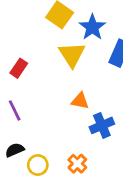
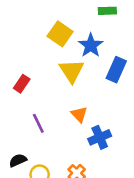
orange triangle: (80, 101) -> (79, 114), turned 36
purple line: (15, 110) -> (38, 123), moved

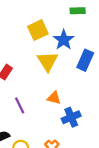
yellow square: (60, 34) -> (38, 30), turned 30
orange triangle: (79, 114) -> (54, 98), turned -32

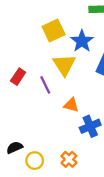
purple line: (20, 105) -> (45, 85), moved

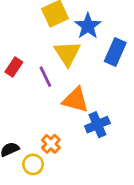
orange triangle: (71, 105) -> (76, 100), size x1.5
orange cross: (69, 159) -> (51, 144), moved

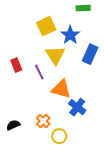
red rectangle: (14, 67) -> (16, 65), turned -56
blue cross: (97, 125) -> (77, 107), turned -30
yellow circle: (33, 164) -> (59, 136), moved

